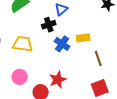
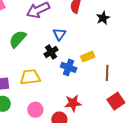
brown line: (98, 58) -> (107, 73), turned 35
red star: (58, 80) -> (73, 103), turned 30

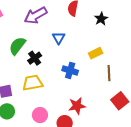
black cross: (51, 52) -> (35, 58), moved
yellow rectangle: (88, 57) -> (96, 53), moved

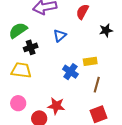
blue cross: (70, 70) -> (70, 72), moved

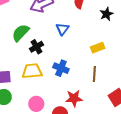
blue cross: (70, 72) -> (61, 68), moved
brown line: (97, 85) -> (94, 74), moved

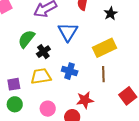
blue triangle: (62, 29) -> (68, 32), size x1.5
yellow rectangle: (98, 48) -> (105, 48), size x1.6

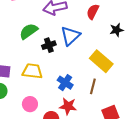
yellow rectangle: (105, 48) -> (101, 61), turned 50
black cross: (43, 52) -> (49, 45), moved
blue cross: (70, 71) -> (65, 83), moved

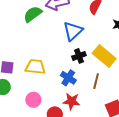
green semicircle: (29, 31) -> (33, 14), moved
black cross: (49, 45) -> (79, 56), moved

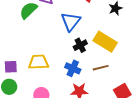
brown line: (96, 81) -> (101, 68), turned 70

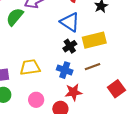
blue triangle: (71, 21) -> (70, 22), moved, turned -30
yellow rectangle: (105, 42) -> (94, 40), turned -40

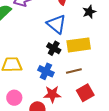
black cross: (70, 46) -> (54, 48), turned -32
red square: (116, 89) -> (85, 93), moved

